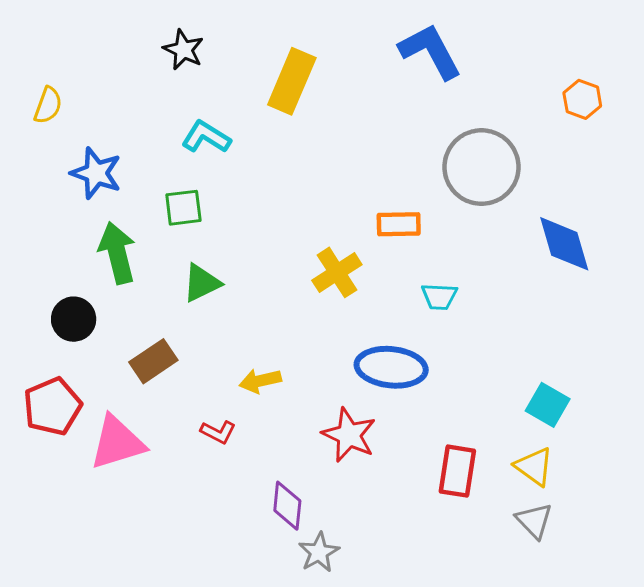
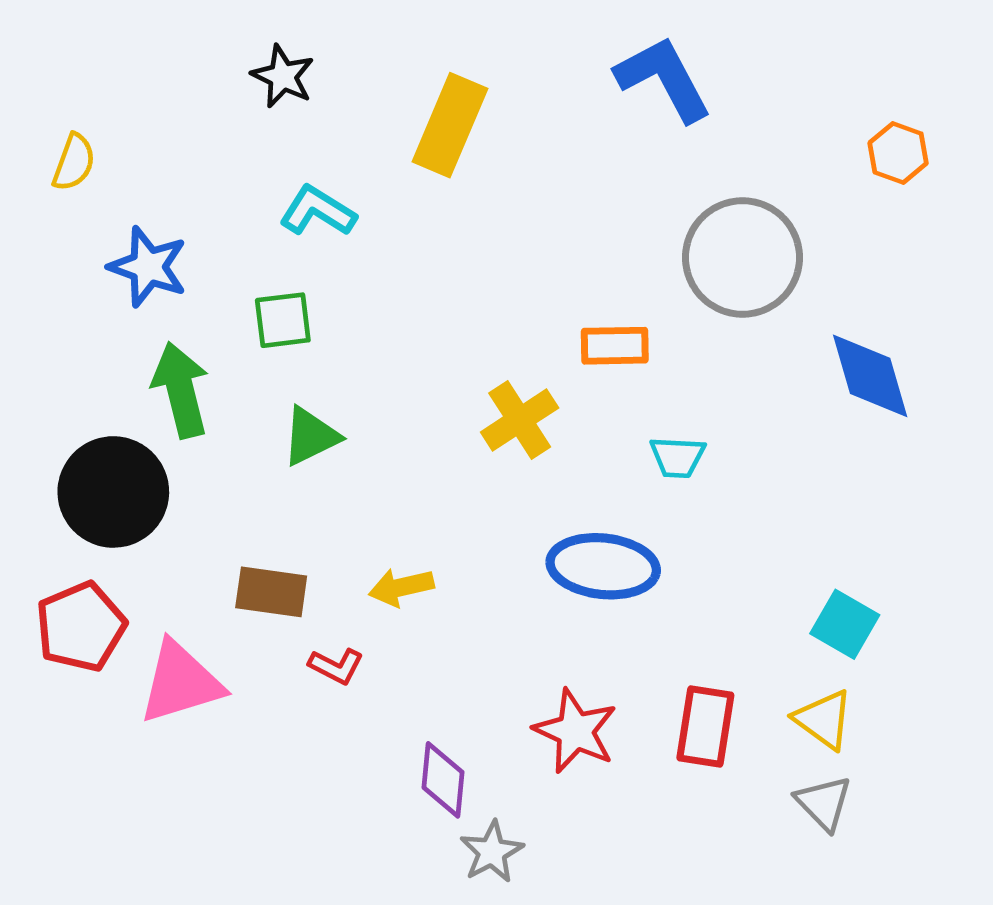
black circle: (74, 319) -> (113, 492), size x1.6
brown rectangle: (153, 361) -> (271, 592), moved, turned 42
red star: (349, 435) -> (575, 731), moved

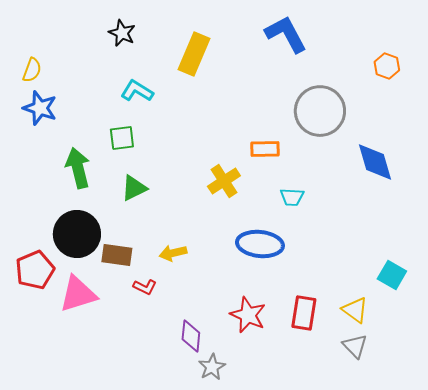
blue star: (148, 267) -> (40, 108), moved
black circle: (113, 492) -> (77, 234), moved
cyan square: (845, 624) -> (392, 275), moved

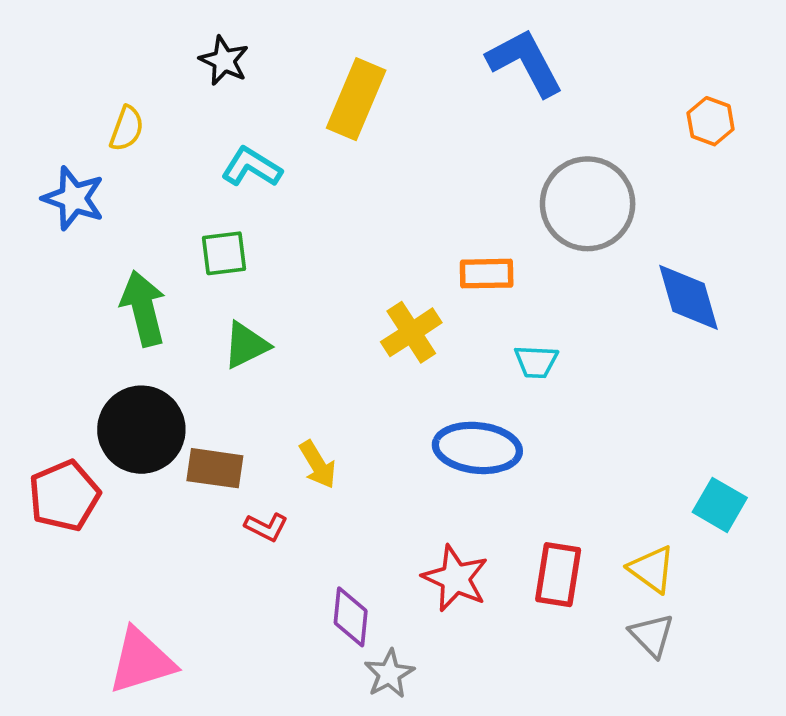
yellow semicircle: (32, 70) -> (127, 128), moved
yellow arrow: (173, 253) -> (318, 464), turned -108
pink triangle: (78, 294) -> (141, 661), moved

